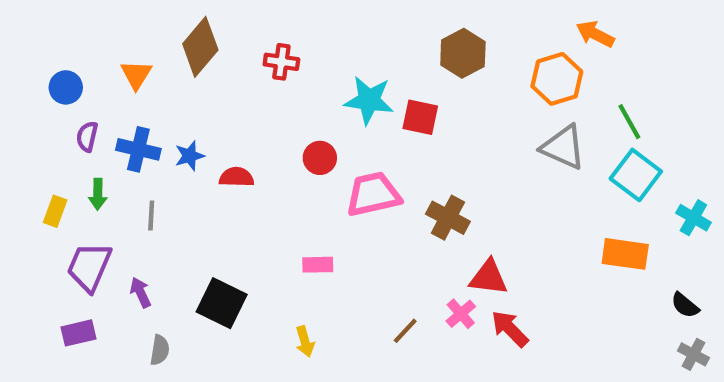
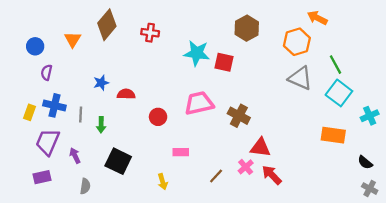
blue cross: (138, 149) -> (54, 105), moved
red circle: (320, 158) -> (158, 117), moved
green arrow: (98, 194) -> (101, 125), moved
cyan cross: (693, 218) -> (370, 116), turned 36
pink rectangle: (318, 265) -> (181, 152), moved

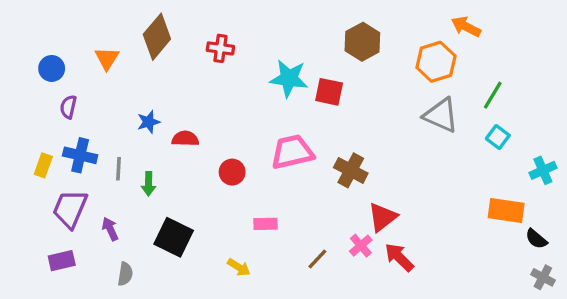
green line: (336, 65) -> (493, 95), turned 60
cyan square: (339, 93) -> (498, 137), size x0.6
orange rectangle: (333, 135) -> (506, 210), moved
red triangle: (260, 148) -> (383, 217), turned -45
yellow arrow: (163, 182) -> (239, 267), turned -42

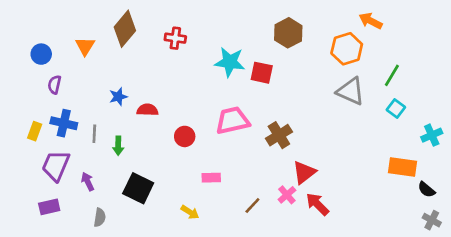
brown cross: (351, 170) -> (279, 135), turned 30

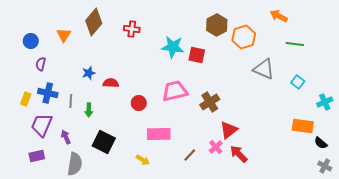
orange hexagon: (347, 49) -> (244, 37), moved
green line: (392, 75) -> (295, 44), moved, turned 66
pink rectangle: (211, 178) -> (159, 134), size x1.6
gray semicircle: (100, 217) -> (75, 164), size x1.6

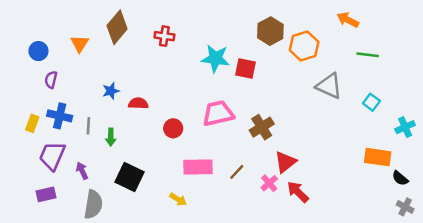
brown line: (190, 155) -> (237, 172), moved

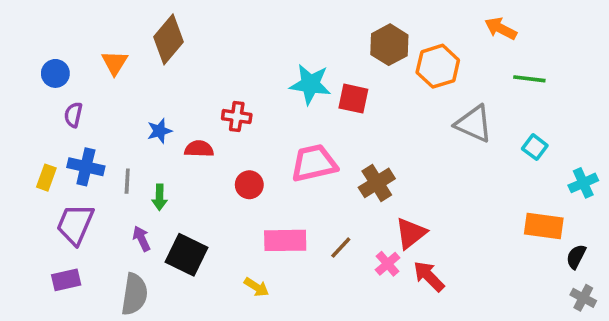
red cross: (164, 36) -> (237, 117), moved
purple arrow: (82, 171) -> (142, 239), moved
black semicircle: (400, 178) -> (576, 257), turned 77

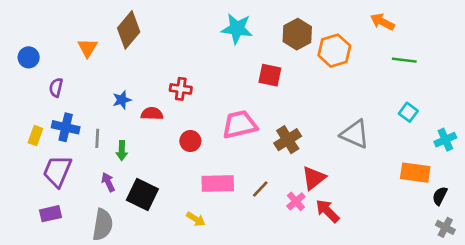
blue circle: (55, 73) -> (29, 57), moved
cyan star: (310, 84) -> (237, 29), moved
gray triangle: (474, 124) -> (355, 134), moved

